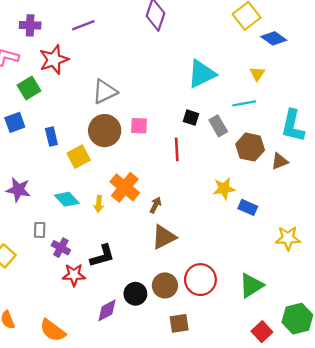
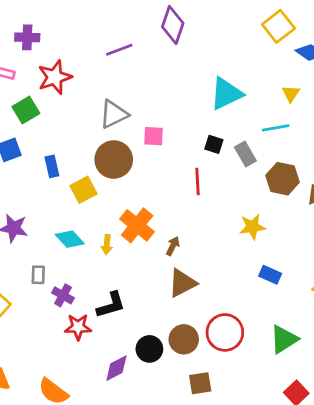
purple line: (83, 25) -> (119, 50), moved
pink square: (139, 126) -> (154, 136), moved
blue rectangle: (248, 207) -> (270, 275), moved

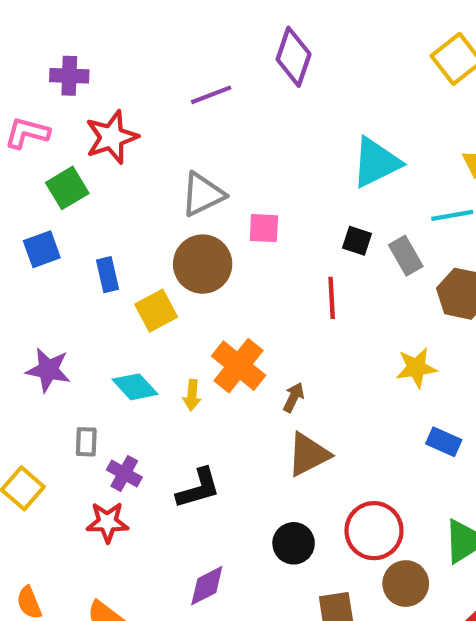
red star: (78, 327) -> (107, 522), moved
brown circle: (184, 339) -> (406, 584), moved
black circle: (149, 349) -> (294, 543), moved

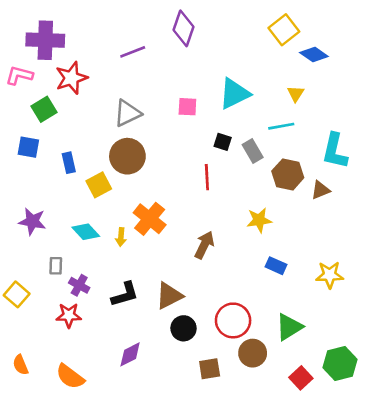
purple cross: (69, 76) -> (45, 40), size x1.6
pink square: (264, 228) -> (187, 107), moved
blue square: (42, 249) -> (28, 147), turned 30
brown arrow: (294, 397) -> (204, 245), moved, size x1.5
brown triangle: (308, 454) -> (169, 296), moved

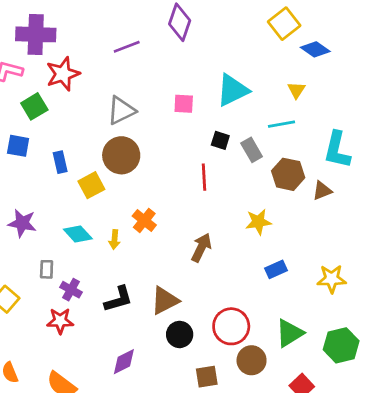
orange cross: (150, 219) -> (144, 220), size x0.7
blue rectangle: (276, 266) -> (276, 269), turned -48
green hexagon: (340, 364) -> (341, 345), moved

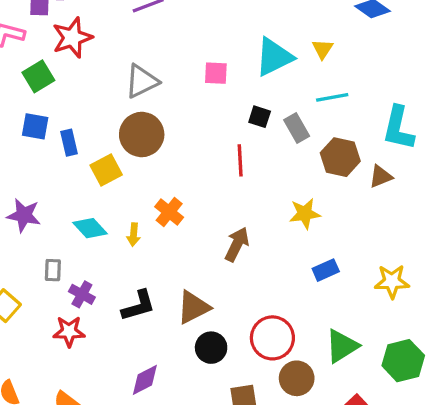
yellow triangle: (296, 90) -> (322, 49), moved
blue square: (18, 146) -> (35, 126), moved

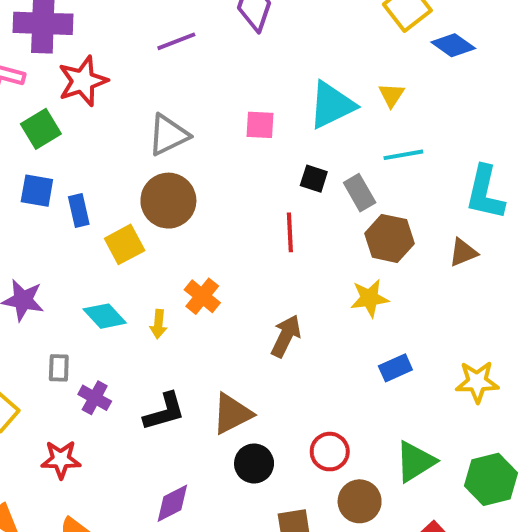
brown hexagon: (340, 157) -> (389, 238), moved
red star: (69, 331) -> (61, 460), moved
red circle: (272, 338) -> (330, 452), size x0.7

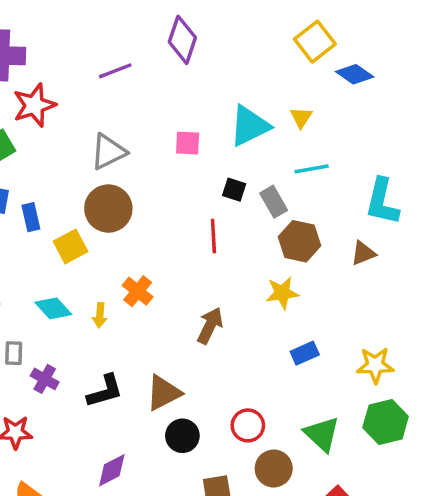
green triangle: (415, 462) -> (322, 434), turned -45
green hexagon: (491, 479) -> (386, 422), moved

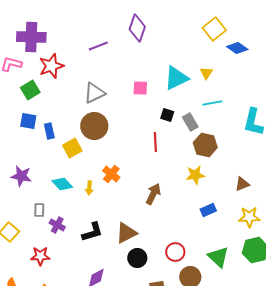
brown triangle: (363, 253) -> (242, 184), moved

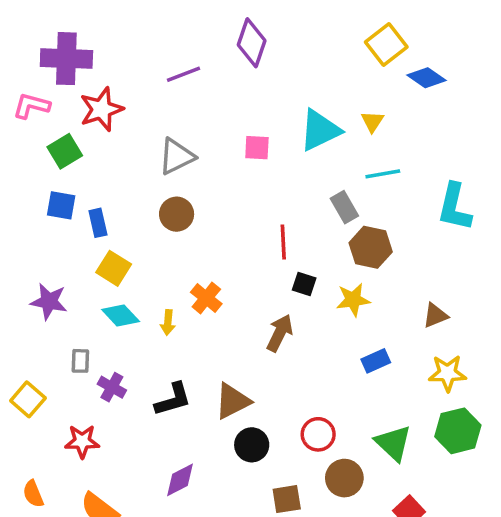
black square: (167, 115) -> (304, 284), moved
brown circle: (94, 126) -> (177, 214), size x0.7
yellow square: (72, 148) -> (114, 268), moved, turned -30

